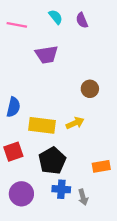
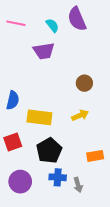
cyan semicircle: (56, 17) -> (52, 25), moved
purple semicircle: (82, 20) -> (77, 19), size x1.6
yellow arrow: (75, 123) -> (80, 115), moved

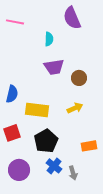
cyan semicircle: (52, 25) -> (49, 39), moved, turned 40
purple trapezoid: (44, 51) -> (54, 67), moved
blue cross: (58, 177) -> (54, 166), turned 35

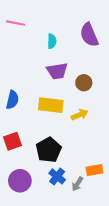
purple semicircle: (72, 18) -> (89, 35), moved
yellow rectangle: (37, 110) -> (51, 105), moved
orange rectangle: (89, 146) -> (94, 170), moved
gray arrow: (73, 173) -> (77, 184), turned 48

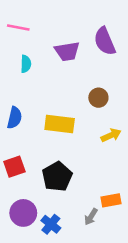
cyan semicircle: (52, 41) -> (26, 64), moved
purple trapezoid: (57, 71) -> (67, 51), moved
yellow arrow: (80, 115) -> (111, 135), moved
blue cross: (57, 176) -> (51, 224), moved

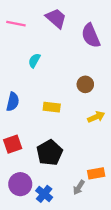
purple trapezoid: (67, 51) -> (56, 18), moved, turned -130
cyan semicircle: (26, 64) -> (34, 61), moved, turned -152
yellow rectangle: (60, 124) -> (52, 107), size x0.7

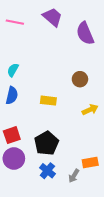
cyan semicircle: (34, 61) -> (13, 70), moved
purple circle: (20, 184) -> (14, 158), moved
blue cross: (44, 194) -> (47, 171), moved

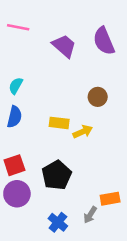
purple trapezoid: (53, 17) -> (64, 46), moved
yellow arrow: (90, 110) -> (83, 132), moved
blue cross: (47, 171) -> (58, 222), moved

